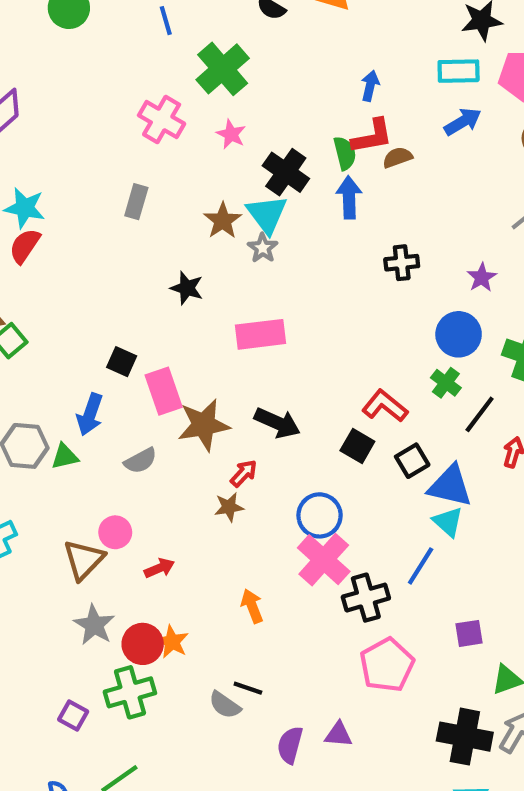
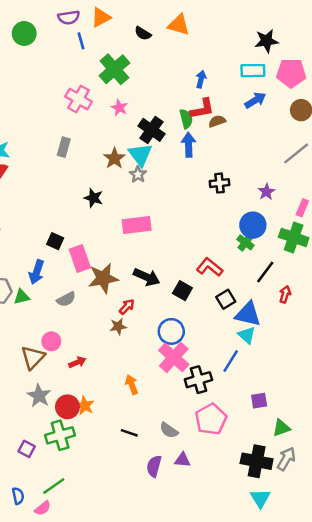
green cross: (446, 383) -> (245, 242), moved
black square: (357, 446) -> (182, 291), moved
gray semicircle: (225, 705) -> (169, 430), moved

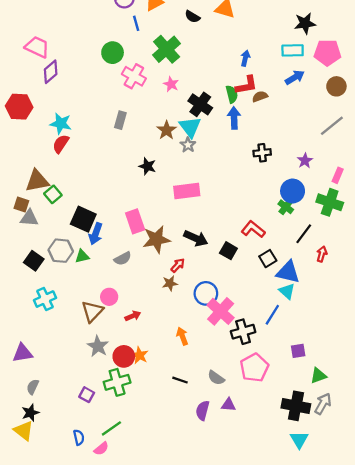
green circle: (24, 33) -> (113, 53), moved
black square: (55, 241) -> (83, 219), moved, size x1.6
blue circle: (171, 331) -> (206, 293), moved

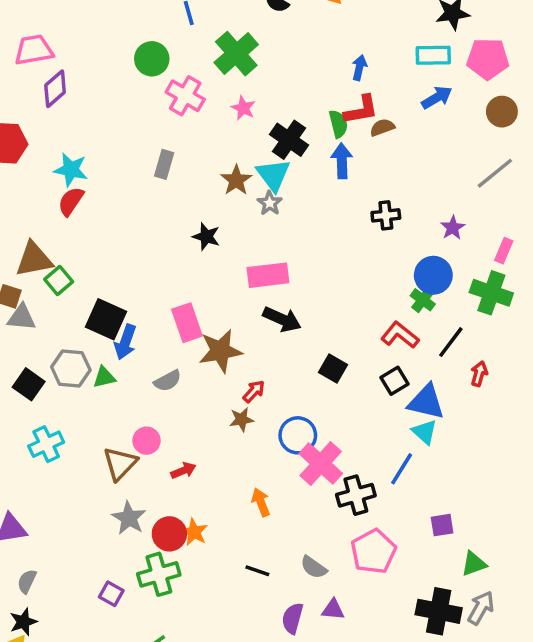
pink trapezoid: (37, 47) -> (34, 50), turned -35
red L-shape: (253, 229) -> (400, 335), moved
black arrow: (196, 238) -> (282, 319), moved

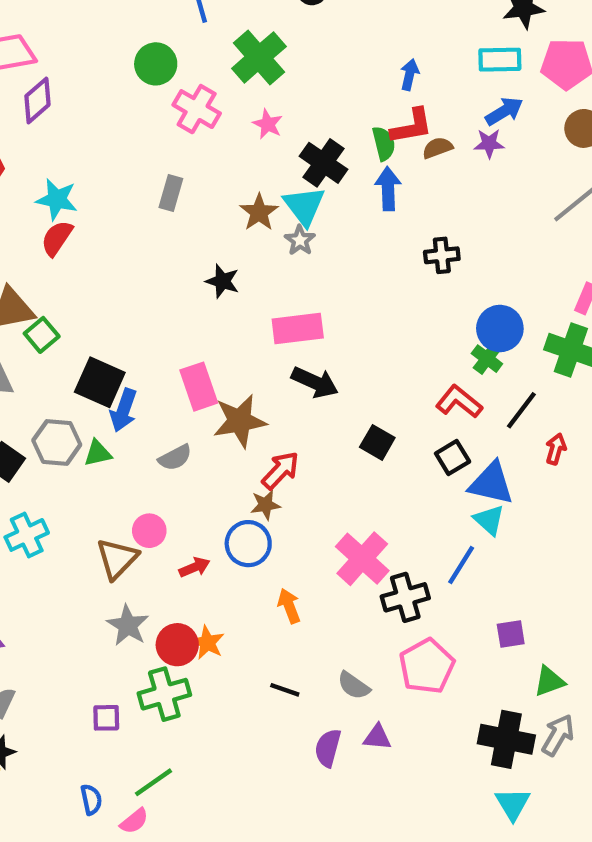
purple star: (453, 228) -> (489, 143), moved, turned 30
red arrow: (254, 391) -> (280, 470), size x1.4
blue circle: (298, 435) -> (248, 544), moved
purple square: (111, 594) -> (106, 718), turned -30

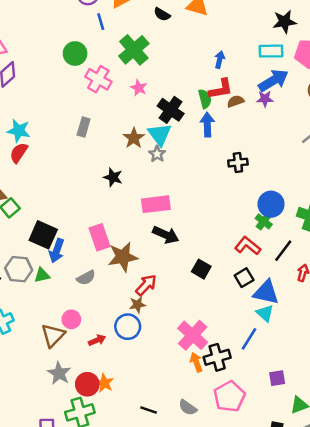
blue arrow: (504, 111) -> (273, 80), size x1.4
orange arrow: (289, 606) -> (196, 362), moved

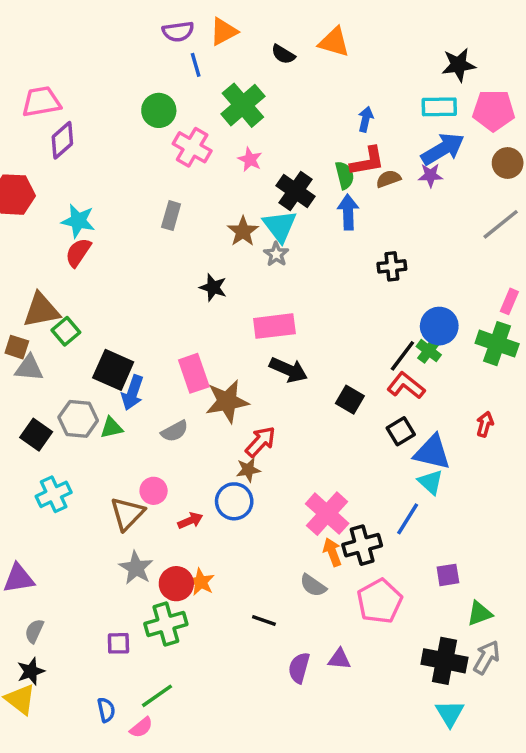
black line: (283, 251) -> (402, 356), moved
black square: (201, 269) -> (350, 400), moved
gray semicircle: (188, 408) -> (313, 585), moved

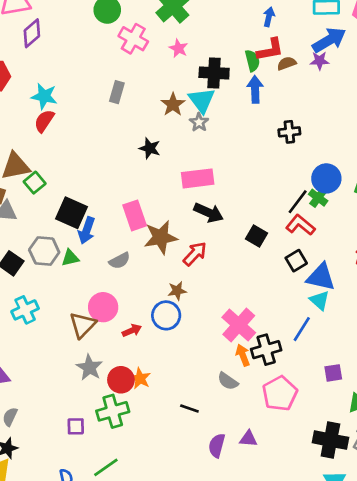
black cross: (295, 191) -> (214, 73), turned -32
red arrow: (260, 442) -> (195, 254), moved
pink circle: (154, 491) -> (103, 307), size x1.4

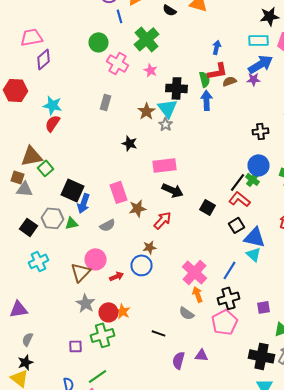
black cross: (289, 132) -> (260, 131), moved
brown star: (161, 237) -> (138, 208), size x0.7
blue line: (302, 329) -> (230, 270), moved
black cross: (266, 350) -> (228, 298), moved

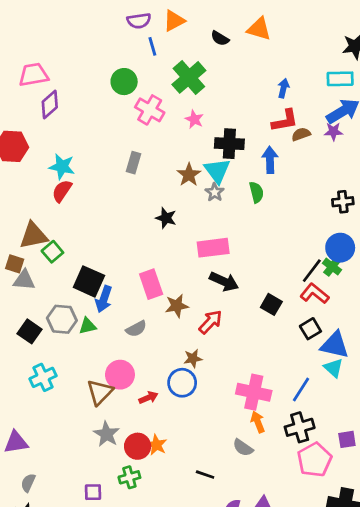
green semicircle: (204, 79) -> (256, 192), moved
pink cross: (194, 272) -> (254, 392), turned -30
pink pentagon: (224, 322) -> (314, 460), moved
green cross: (102, 335) -> (129, 477), size x0.7

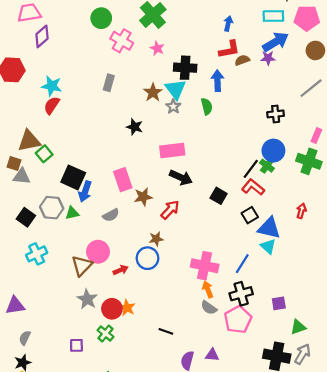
gray semicircle: (243, 448) -> (209, 308), moved
pink pentagon: (314, 460) -> (238, 320), moved
green cross: (129, 477) -> (106, 334), turned -35

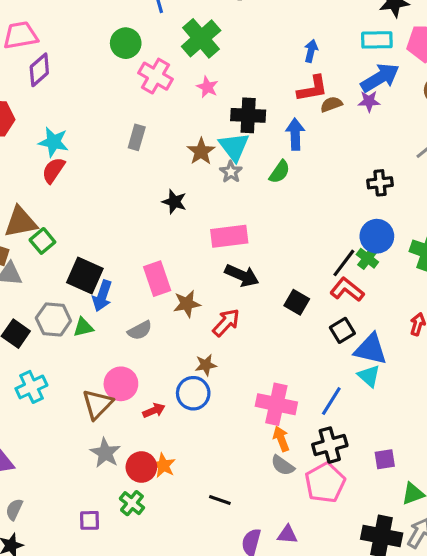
green semicircle: (207, 106) -> (280, 172), turned 49

